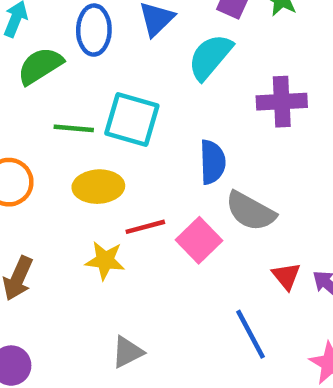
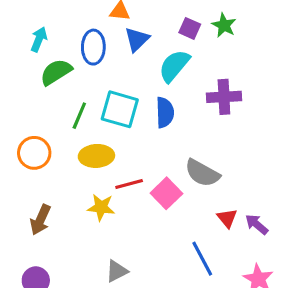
green line: (74, 128) -> (79, 116), turned -72
blue semicircle: (212, 162) -> (165, 112), moved

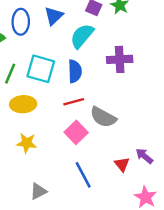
red line: (129, 184) -> (74, 102), moved
red triangle: (227, 218) -> (122, 164), moved
blue line: (202, 259) -> (83, 175), moved

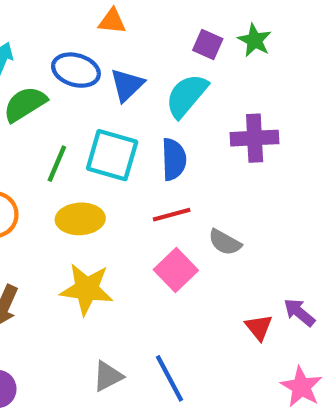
blue triangle: (54, 16) -> (127, 85), moved
blue ellipse: (21, 22) -> (76, 70), turned -75
gray semicircle: (103, 117) -> (225, 242), size x0.7
yellow star: (27, 143) -> (87, 289), size x1.4
blue line: (83, 175) -> (169, 378), moved

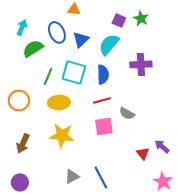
blue ellipse: (76, 70) -> (57, 32), turned 50
pink square: (176, 270) -> (104, 126), turned 36

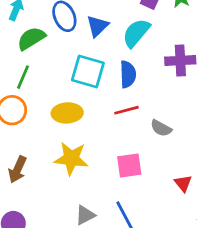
green line: (48, 76) -> (23, 77), moved
pink square: (104, 126) -> (129, 165), moved

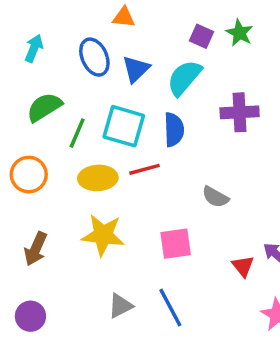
green semicircle: (31, 38) -> (44, 107), moved
green line: (23, 77) -> (77, 133), moved
red line: (127, 110) -> (145, 169), moved

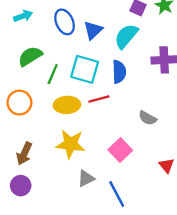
cyan arrow: (34, 48) -> (23, 16), turned 48
pink square: (176, 244) -> (120, 150), turned -35
gray triangle: (120, 306) -> (86, 178), moved
purple circle: (30, 316) -> (21, 186), moved

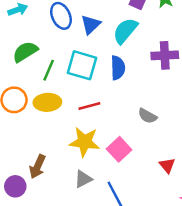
red line: (99, 99) -> (89, 106), moved
yellow ellipse: (67, 105) -> (47, 102), moved
yellow star: (70, 144) -> (84, 142), moved
brown arrow: (24, 154) -> (38, 167), moved

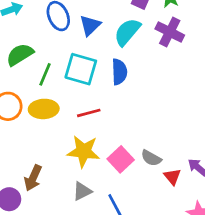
purple cross: (165, 55) -> (170, 32), moved, turned 30
gray semicircle: (147, 116) -> (151, 158), moved

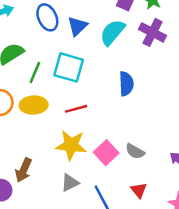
blue semicircle: (119, 72) -> (126, 84), moved
red triangle: (172, 177) -> (139, 190), moved

